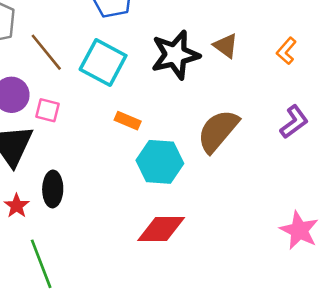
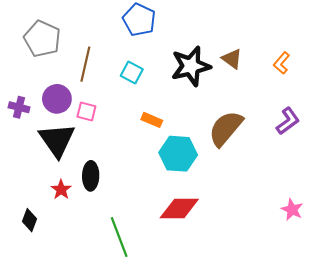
brown line: (46, 52) -> (85, 64), turned 52
cyan square: (103, 63) -> (132, 73), size x0.6
pink star: (299, 230) -> (292, 210), size x0.7
green line: (41, 264) -> (119, 237), moved

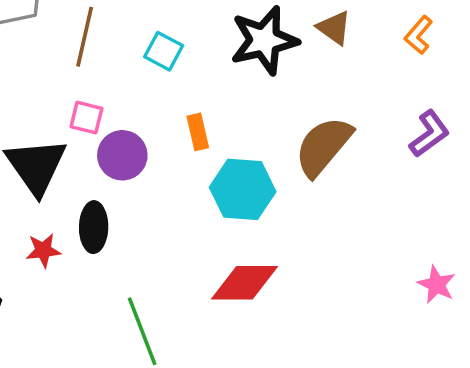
purple circle: (57, 99) -> (122, 155), moved
orange rectangle: (152, 120) -> (198, 132), turned 54
red star: (61, 190) -> (43, 250), turned 30

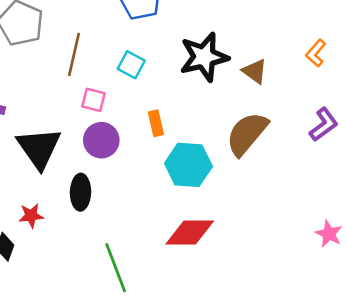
brown triangle: (334, 28) -> (255, 71), moved
pink square: (86, 118) -> (94, 100), moved
red star: (43, 250) -> (31, 216), moved

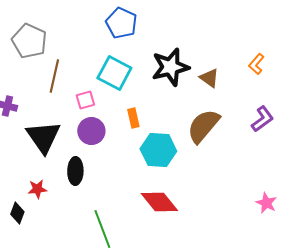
brown line: (74, 54) -> (54, 76), moved
cyan square: (131, 65) -> (114, 73), size x1.6
pink square: (94, 100) -> (85, 100), turned -30
red diamond: (190, 232) -> (159, 202), turned 51

